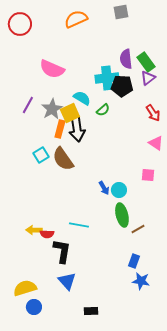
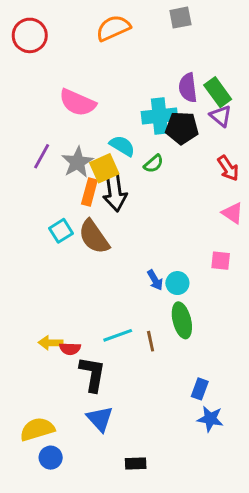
purple triangle: (148, 78) -> (221, 116), turned -42
cyan line: (79, 225) -> (118, 335), turned -30
brown line: (138, 229) -> (151, 341), moved, turned -72

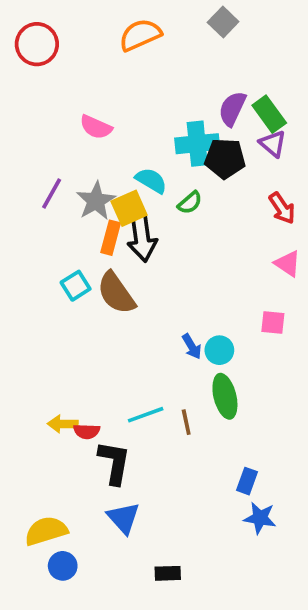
gray square: (180, 18) -> (223, 22), turned -35
purple semicircle: (188, 88) -> (232, 109), turned 32
pink semicircle: (77, 103) -> (96, 127), size x0.7

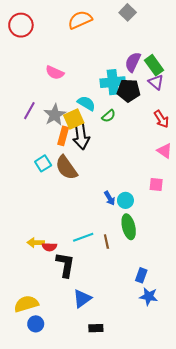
blue triangle: (124, 518) -> (82, 299), moved, turned 36

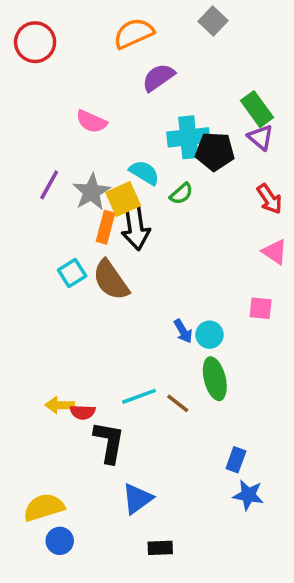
purple semicircle: (133, 62) -> (158, 77), moved, turned 30
brown line: (106, 242) -> (178, 403), turned -40

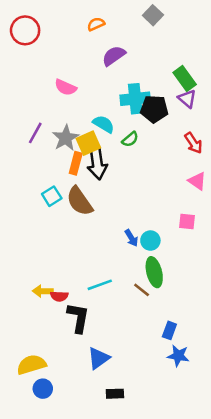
orange semicircle: (134, 33) -> (96, 24), size x0.6
brown line: (178, 403) -> (142, 290), moved

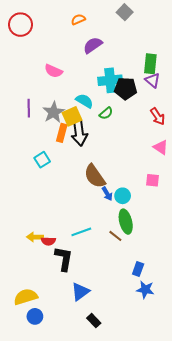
green rectangle: (185, 78) -> (150, 64), turned 42
purple line: (35, 133) -> (29, 108), turned -30
brown semicircle: (80, 201) -> (95, 176), moved
black rectangle: (115, 394) -> (94, 321), turned 48

